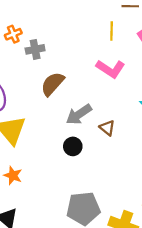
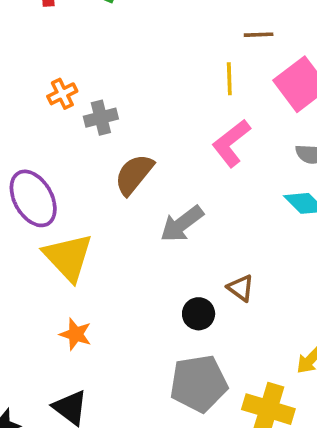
pink L-shape: (111, 69) -> (231, 143), turned 112
brown triangle: (107, 128) -> (241, 288), moved
black circle: (73, 146) -> (199, 314), moved

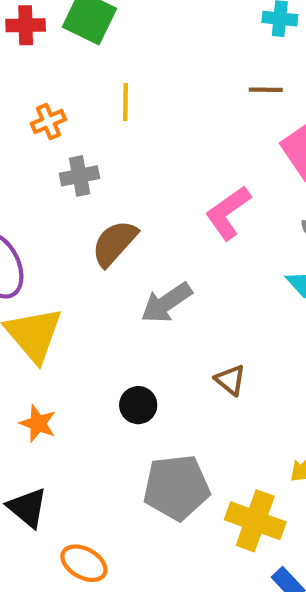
yellow line: (229, 79) -> (126, 102), moved
orange cross: (62, 94) -> (48, 121), moved
black circle: (199, 314) -> (138, 405), moved

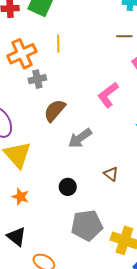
orange cross: (48, 121) -> (22, 54), size x1.8

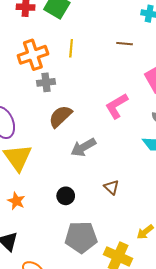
brown line: (124, 36) -> (125, 44), moved

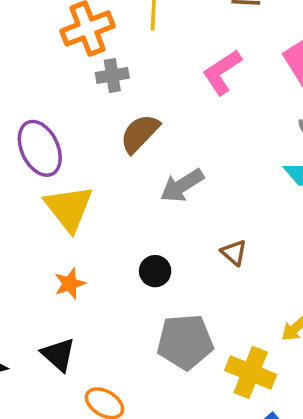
pink L-shape: (117, 106) -> (222, 72), moved
orange star: (16, 201) -> (70, 284), turned 30

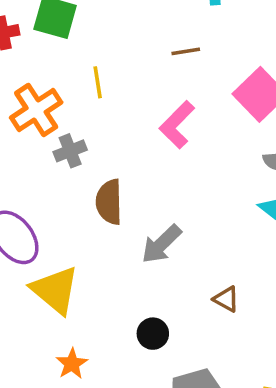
brown semicircle: (140, 133) -> (109, 202), turned -33

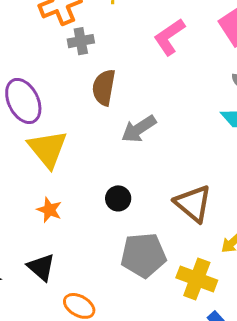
brown triangle: (226, 299) -> (193, 203), moved, size x1.8
orange star: (72, 364) -> (49, 210), turned -30

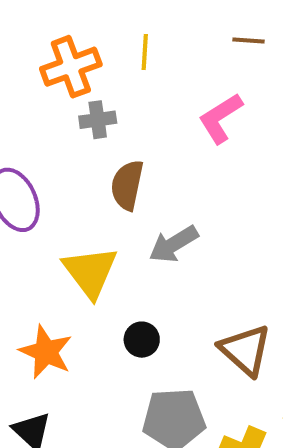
yellow triangle: (48, 149) -> (90, 272), moved
orange star: (49, 210) -> (46, 352), size x1.5

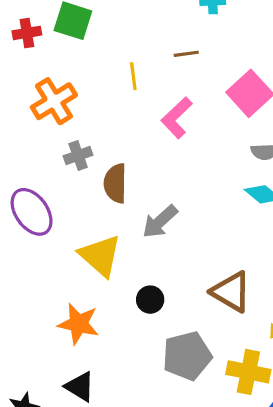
yellow line: (145, 52) -> (133, 76), moved
gray cross: (98, 120) -> (78, 155), moved

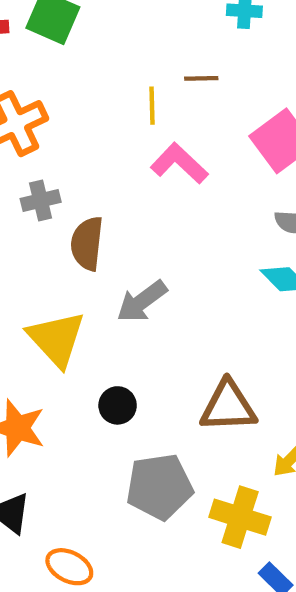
yellow line: (133, 76) -> (152, 106), moved
pink L-shape: (177, 118) -> (179, 163), turned 81
brown triangle: (231, 292) -> (228, 406), turned -39

